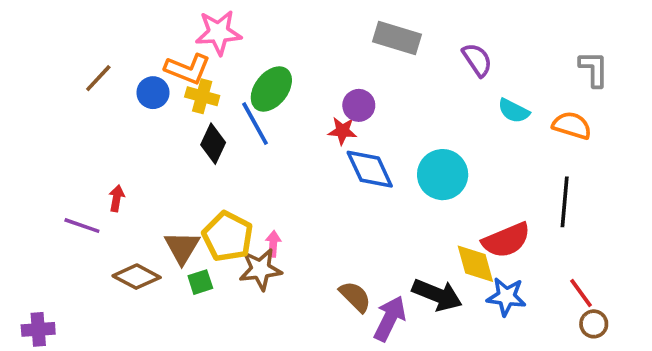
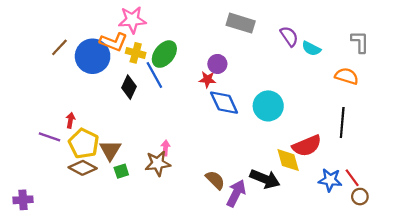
blue circle: (153, 93) -> (93, 56), size x1.8
yellow cross: (202, 96) -> (136, 53), moved
cyan semicircle: (514, 111) -> (311, 49), moved
yellow pentagon: (228, 237) -> (84, 144), moved
blue star: (506, 297) -> (330, 180), moved

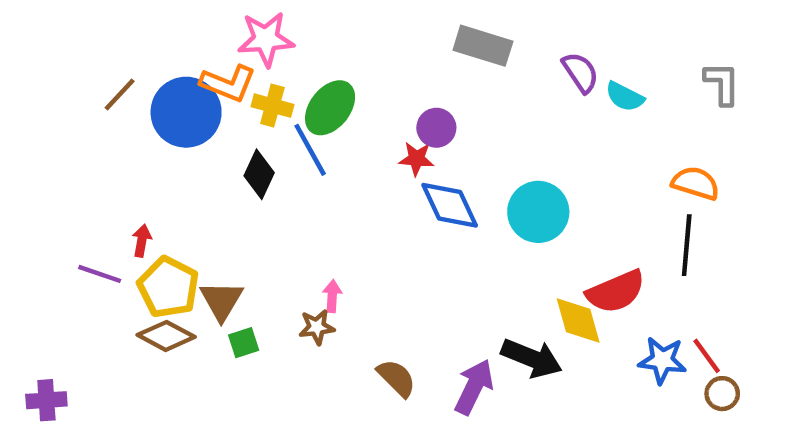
orange semicircle: (347, 76) -> (696, 183), moved
brown star: (158, 163) -> (317, 327), size x0.7
brown semicircle: (215, 180) -> (396, 378), moved

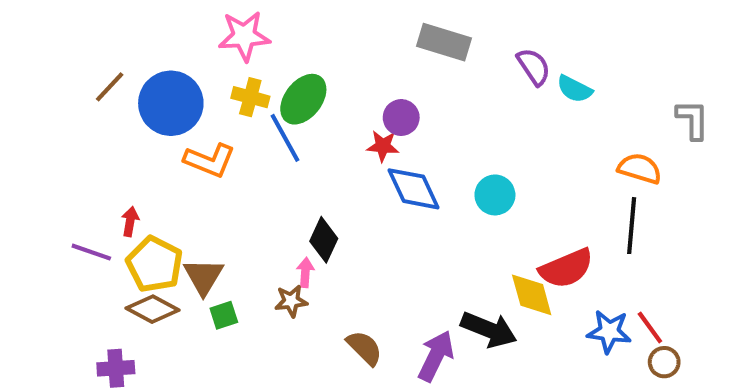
orange L-shape: (228, 83) -> (210, 160), moved
gray L-shape: (722, 83) -> (693, 120), moved
black diamond: (259, 174) -> (324, 240), moved
cyan circle: (538, 212) -> (495, 195), size x0.7
purple cross: (46, 400) -> (116, 368), moved

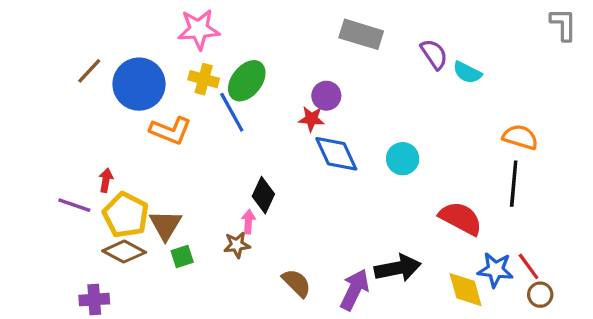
gray L-shape: (693, 120) -> (563, 24), moved
red semicircle: (566, 268) -> (461, 218), turned -129
yellow diamond: (532, 295) -> (466, 290), moved
black arrow: (489, 330) -> (398, 268), turned -33

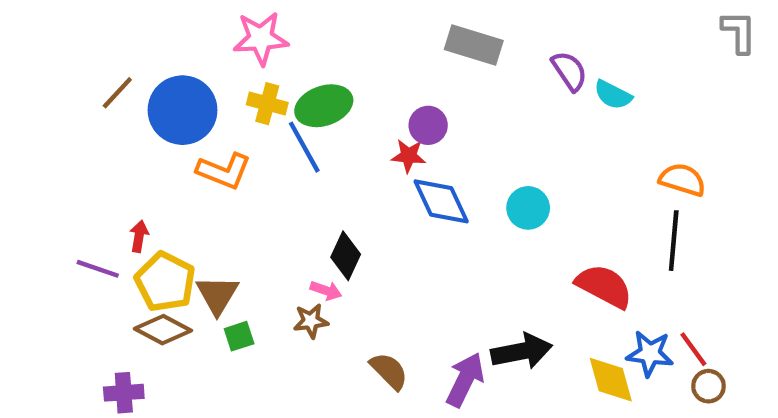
green ellipse: (247, 81) -> (324, 106), turned 33
pink arrow: (248, 222) -> (326, 291), turned 105

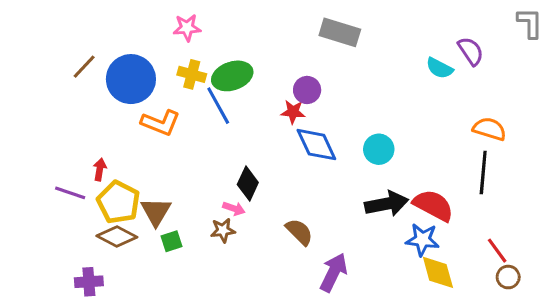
pink star: (261, 38) -> (187, 28), size x0.7
purple semicircle: (569, 71) -> (471, 51), moved
black arrow: (522, 351) -> (387, 204), moved
blue star: (650, 354) -> (422, 240), moved
brown semicircle: (389, 371) -> (299, 232), moved

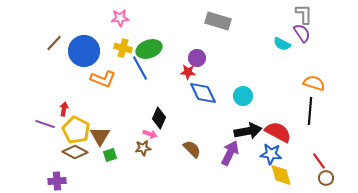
gray L-shape: (530, 23) -> (304, 14), moved
purple arrow: (334, 272) -> (230, 153), moved

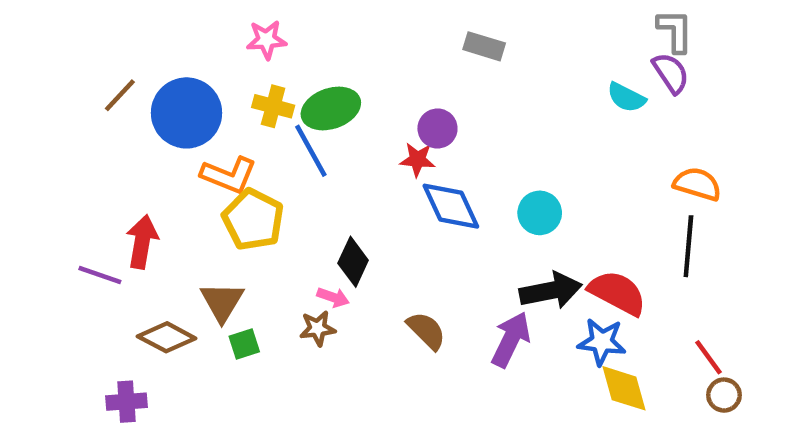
gray rectangle: (218, 21) -> (484, 46), size x0.7
red arrow: (64, 109) -> (142, 242), size x1.6
yellow pentagon: (76, 130) -> (253, 220), moved

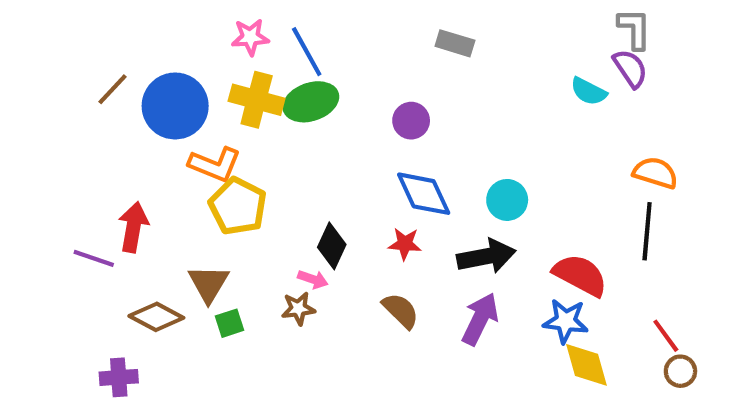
yellow cross: (273, 106) -> (257, 100), size x1.4
blue line: (311, 151) -> (307, 52), moved
red star: (417, 160) -> (405, 244), moved
black arrow: (551, 291) -> (486, 256), moved

